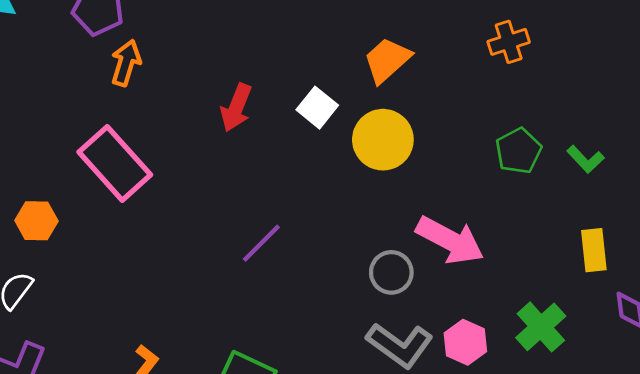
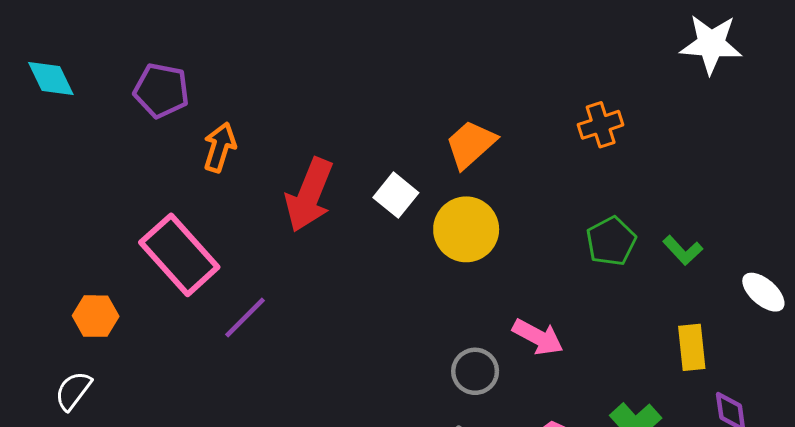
orange arrow: (126, 63) -> (220, 147), moved
red arrow: (236, 108) -> (309, 195), size x1.4
pink arrow: (450, 240) -> (538, 337), size x0.7
purple line: (261, 243) -> (245, 318), moved

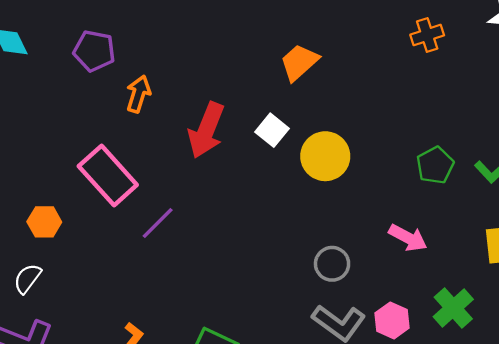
orange cross: (601, 125) -> (427, 35), moved
orange trapezoid: (471, 144) -> (299, 62), moved
pink arrow: (538, 337) -> (408, 238), moved

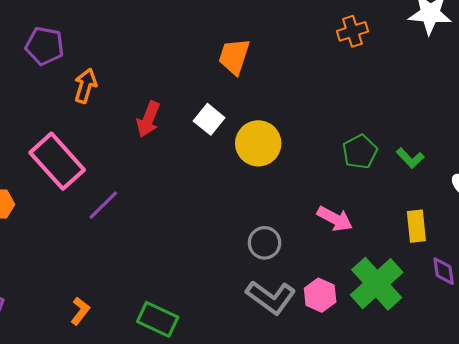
orange trapezoid: (299, 62) -> (234, 56), turned -30
red arrow: (206, 130) -> (148, 119), size x0.7
green cross: (453, 308) -> (377, 284), size x1.4

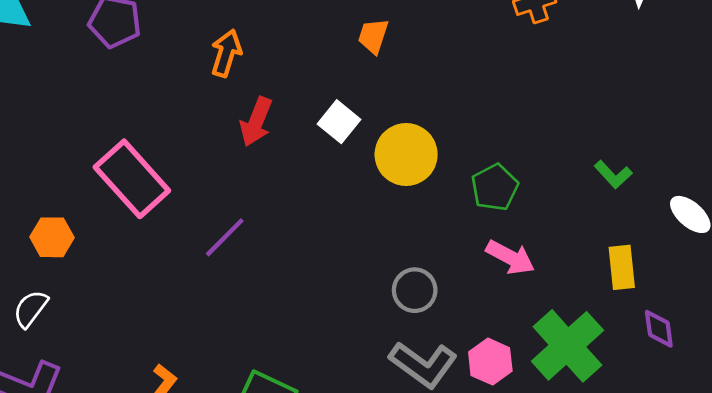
orange trapezoid: (234, 56) -> (373, 36), size x0.7
orange arrow: (85, 86) -> (226, 53), moved
green pentagon: (360, 152) -> (495, 187), moved
purple line: (103, 205) -> (225, 237), moved

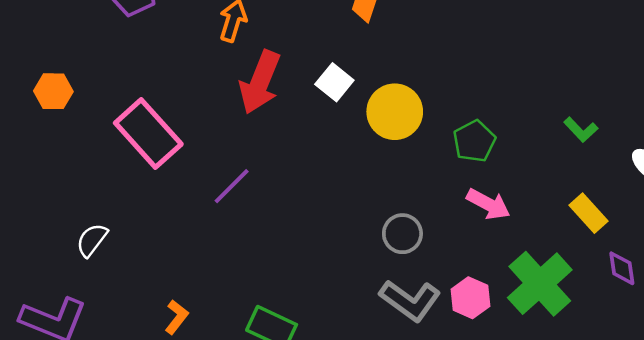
red arrow: (256, 122) -> (260, 82), size x1.4
orange hexagon: (52, 237) -> (53, 91), moved
yellow rectangle: (622, 267) -> (589, 213), turned -36
white semicircle: (31, 309) -> (92, 240), moved

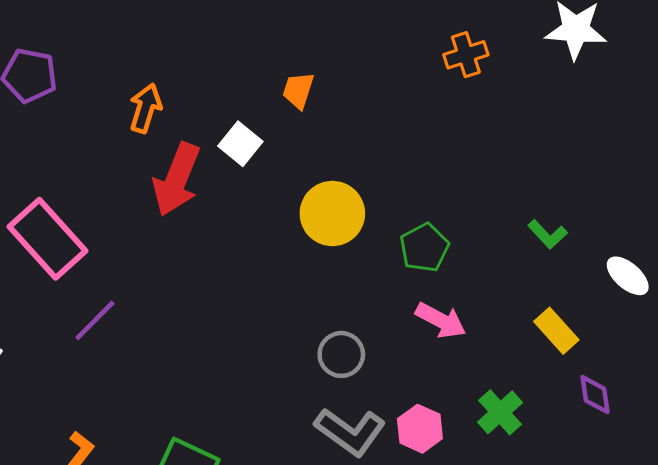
white square: (334, 82) -> (240, 144), moved
purple line: (232, 186) -> (95, 320), moved
green cross: (540, 284) -> (500, 412), size x0.6

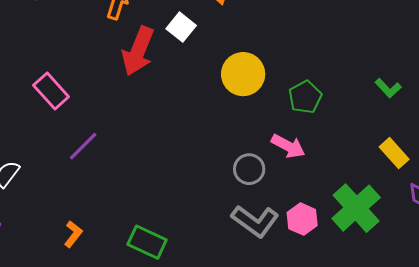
pink rectangle: (47, 239) -> (51, 91), size x0.7
pink arrow: (441, 320) -> (288, 146), moved
green cross: (500, 412) -> (356, 208), size x1.6

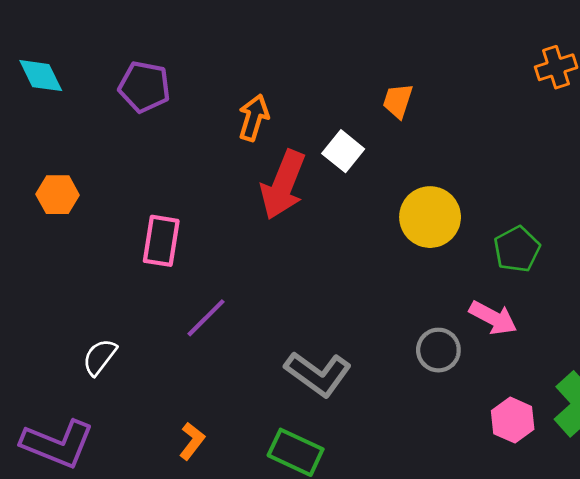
pink rectangle: (51, 91) -> (161, 241), turned 51
gray L-shape: (255, 221) -> (318, 374), moved

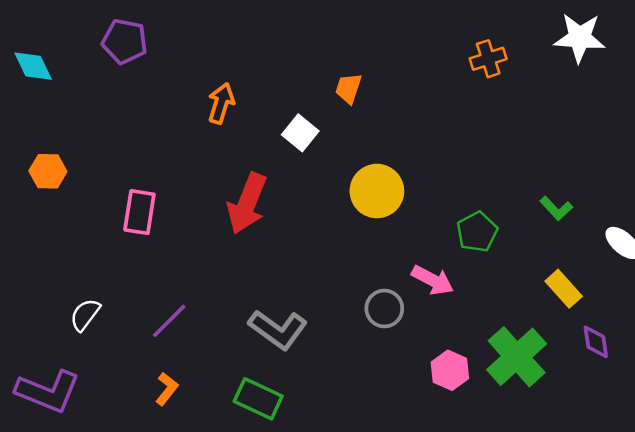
purple pentagon: (144, 87) -> (125, 41), moved
red arrow: (283, 185) -> (247, 203), moved
green pentagon: (517, 249) -> (477, 232), moved
purple line: (206, 318) -> (169, 321), moved

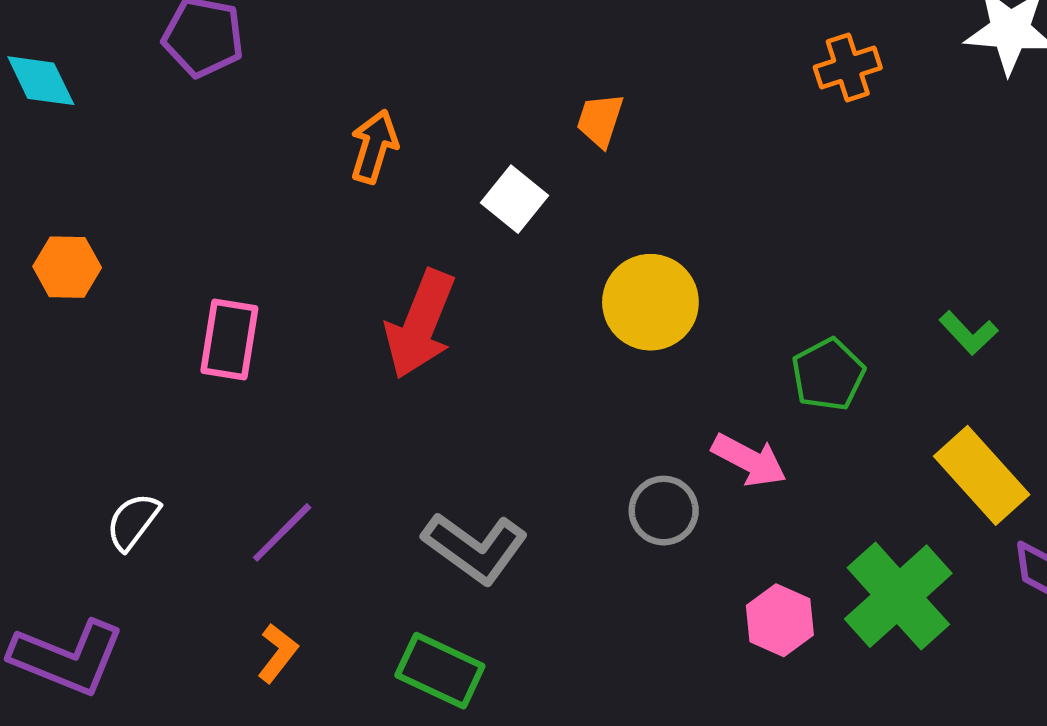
yellow rectangle: (564, 289) -> (982, 475), size x1.4

